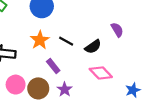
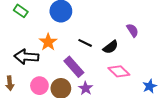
orange star: (40, 40) -> (48, 42), moved
purple rectangle: (53, 66) -> (74, 67), size x1.5

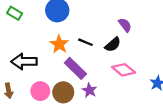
purple semicircle: (133, 30) -> (125, 25), moved
orange star: (48, 42) -> (59, 44), moved

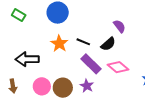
purple rectangle: (75, 68) -> (91, 64), moved

